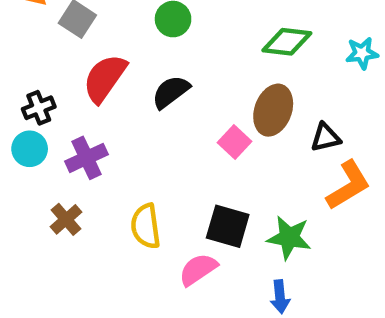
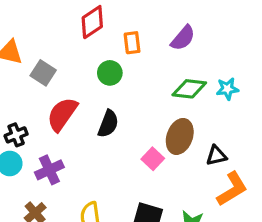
cyan star: (362, 53) -> (227, 89), moved
black semicircle: (171, 92) -> (108, 124), turned 148

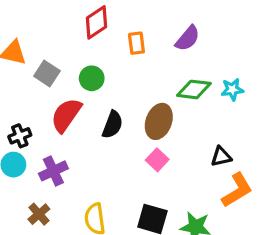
green circle: (110, 73) -> (92, 78), moved
brown ellipse: (180, 136) -> (159, 121), moved

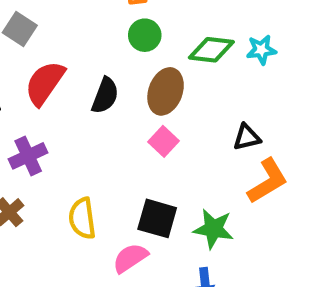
green circle: (92, 78) -> (145, 35), moved

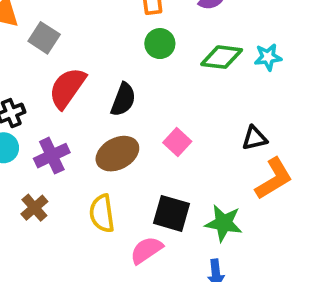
brown ellipse: (166, 91) -> (117, 154), moved, turned 42

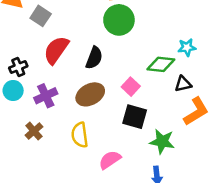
green circle: (160, 44) -> (119, 20), size x1.5
green diamond: (222, 57) -> (161, 64), moved
cyan star: (268, 57) -> (187, 47), moved
black square: (171, 213) -> (135, 117), moved

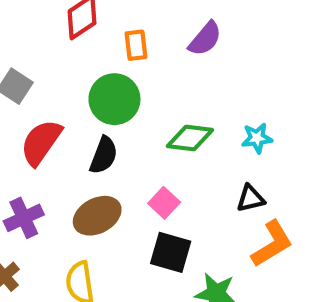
green circle: (119, 20) -> (114, 99), moved
green diamond: (161, 64) -> (190, 138), moved

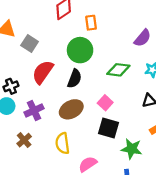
purple semicircle: (205, 39) -> (143, 38), moved

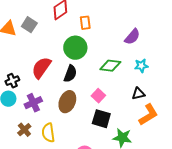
gray square: (30, 44) -> (29, 25), moved
brown ellipse: (71, 109) -> (67, 102), turned -40
yellow semicircle: (62, 143) -> (48, 133), moved

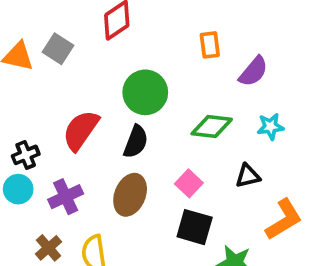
orange rectangle: (85, 23) -> (210, 45), moved
black triangle: (138, 94) -> (248, 176), moved

